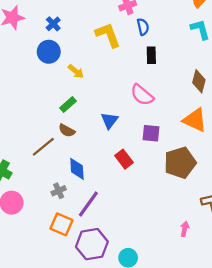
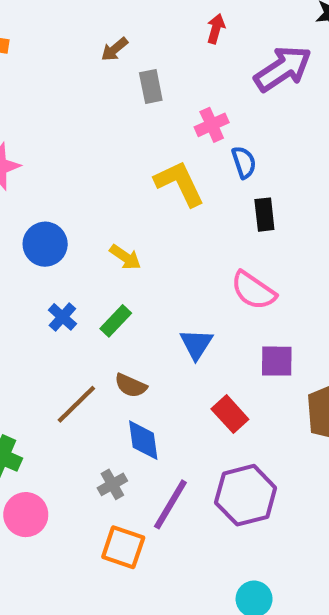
blue cross: (53, 24) -> (62, 317), moved
blue circle: (49, 52) -> (45, 244), moved
brown semicircle: (67, 130) -> (131, 386), moved
purple hexagon: (92, 244) -> (246, 495), moved

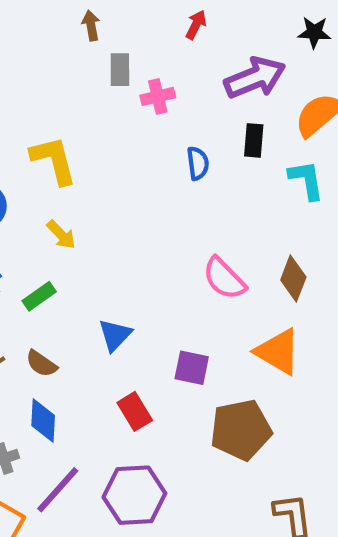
brown arrow: (115, 49) -> (91, 25), turned 108
pink cross: (212, 125) -> (158, 96), moved
yellow L-shape: (179, 183) -> (54, 160), moved
black rectangle: (264, 215) -> (254, 140), moved
pink semicircle: (253, 291) -> (224, 278), moved

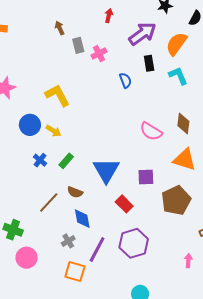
yellow arrow: (61, 235) -> (54, 131), moved
blue triangle: (115, 335) -> (106, 170), size x1.6

